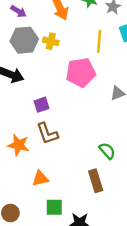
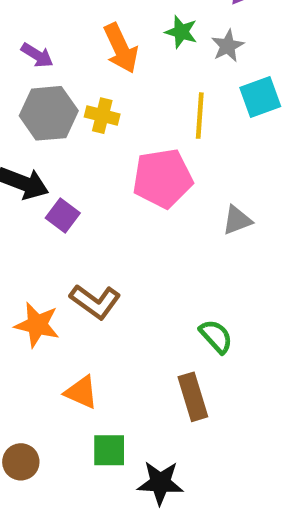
purple square: (42, 105) -> (63, 216), moved, turned -35
brown L-shape: (47, 134) -> (95, 302), turned -35
orange triangle: (40, 178) -> (81, 392), turned 36

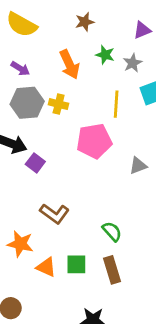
orange star: (37, 325) -> (20, 244), moved
green semicircle: (216, 336) -> (112, 231), moved
green square: (109, 450) -> (76, 264), moved

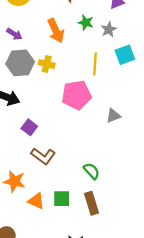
purple square: (35, 163) -> (29, 127), moved

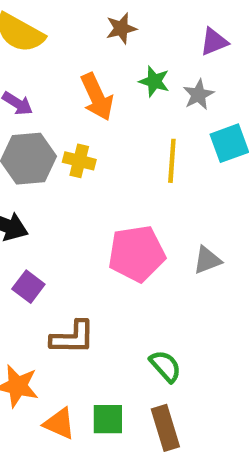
pink pentagon: (77, 95) -> (137, 254), moved
purple square: (29, 127) -> (28, 287), moved
brown L-shape: (43, 156) -> (73, 337), turned -35

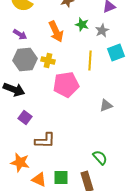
pink pentagon: (137, 254) -> (66, 84), moved
green semicircle: (165, 366) -> (100, 157), moved

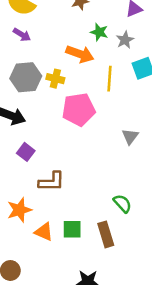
orange arrow: (56, 31) -> (80, 54), moved, turned -45
purple arrow: (20, 34) -> (22, 35), moved
gray triangle: (106, 105) -> (130, 136), turned -32
orange star: (20, 162) -> (19, 210), turned -30

